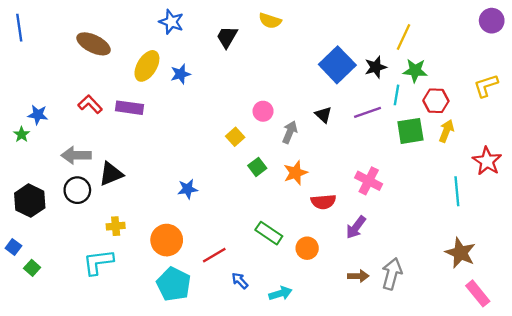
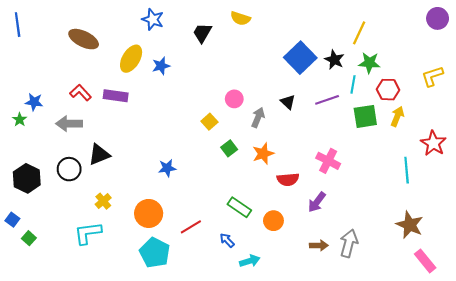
black star: (376, 67) -> (334, 60), turned -30
gray arrow: (76, 155) -> (69, 124), moved
yellow cross: (116, 226) -> (103, 201), turned -35
blue arrow: (240, 281) -> (227, 240), moved

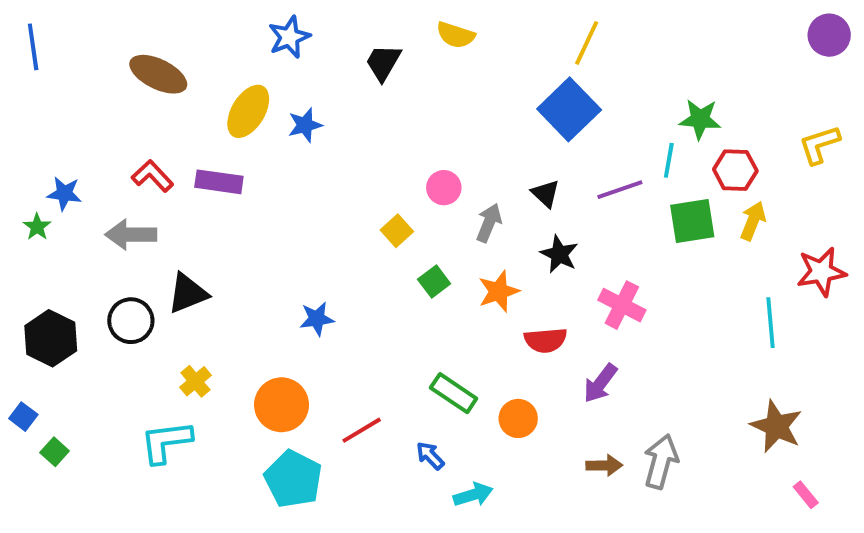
blue star: (153, 19) -> (289, 37), turned 30
yellow line: (359, 33) -> (587, 43), moved
black star: (334, 60) -> (559, 254), moved
red star: (433, 143) -> (821, 272), turned 30
pink rectangle: (425, 261) -> (806, 495), size x0.6

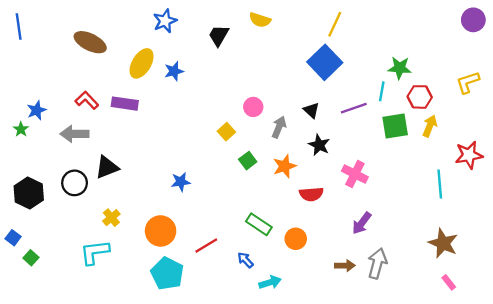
blue star: (64, 194) -> (37, 110), turned -30
purple arrow: (600, 383) -> (362, 223), moved
pink rectangle: (806, 495) -> (449, 282), moved

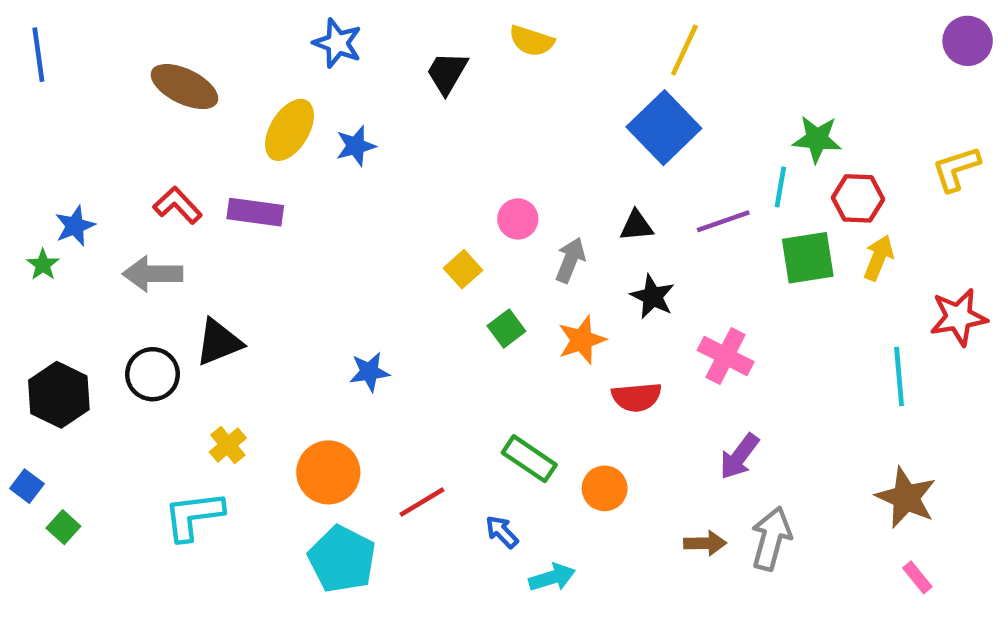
blue star: (165, 21) -> (337, 43), turned -30
black triangle: (311, 110) -> (637, 226), turned -48

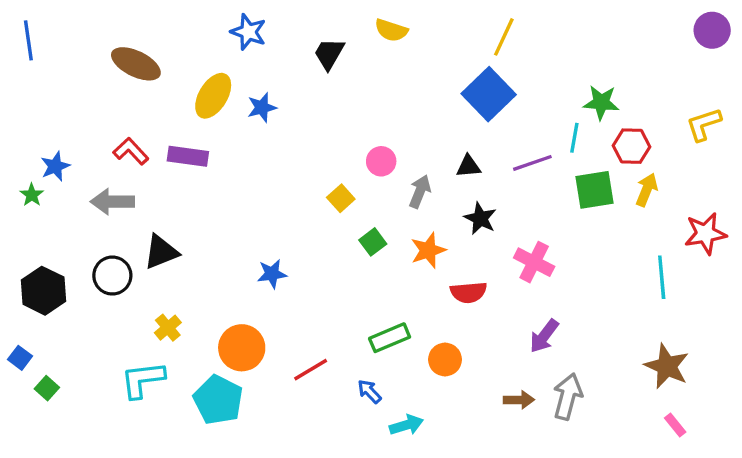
green rectangle: (529, 459) -> (390, 338), turned -57
cyan pentagon: (342, 559) -> (218, 400), moved

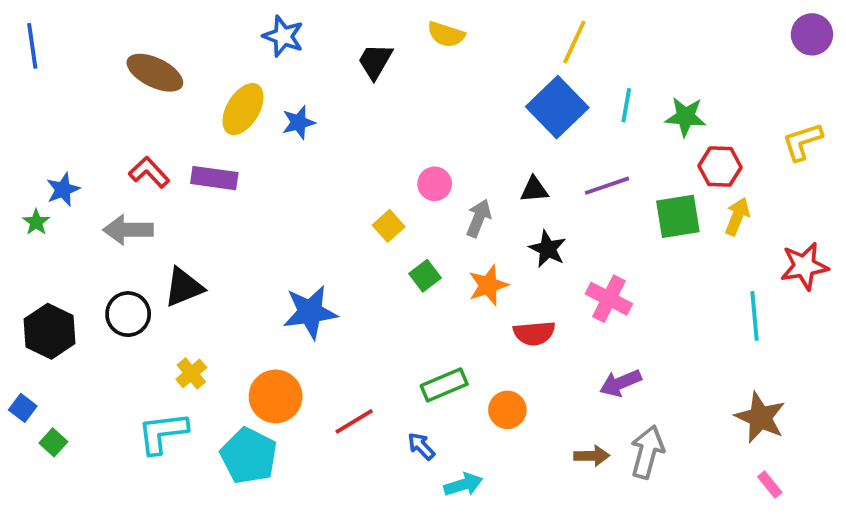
cyan line: (574, 138) -> (626, 105), moved
blue star: (272, 274) -> (310, 312), size x1.6
purple arrow: (544, 336) -> (620, 383), turned 30

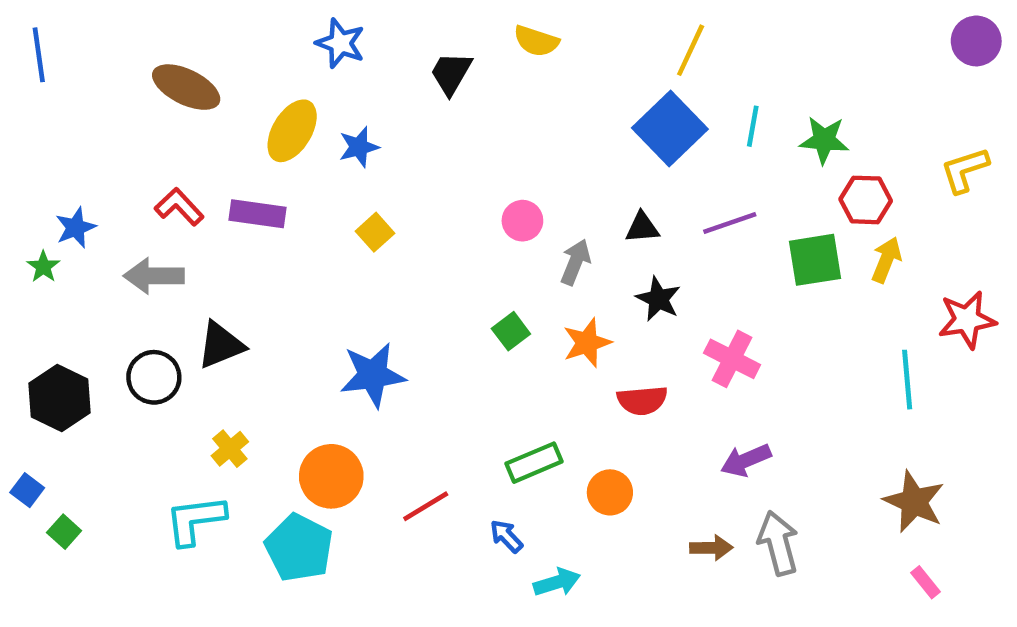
yellow square: (389, 226) -> (375, 232), moved
gray arrow: (647, 452) -> (778, 543), turned -30

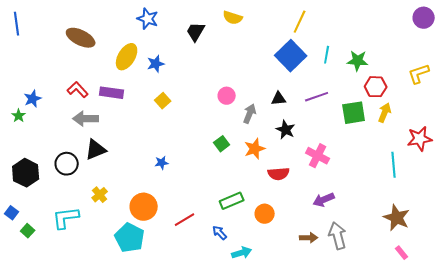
gray arrow: (154, 276) -> (86, 119), moved
blue star: (373, 375) -> (162, 163), size x0.5
cyan L-shape: (195, 520) -> (66, 218), moved

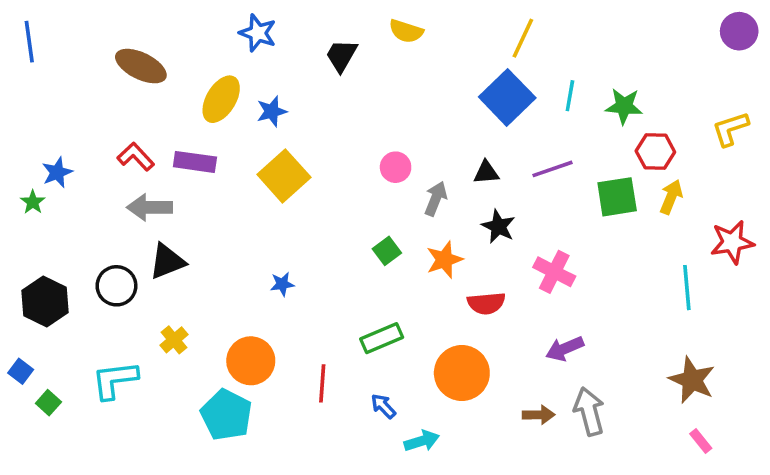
yellow square: (163, 101) -> (284, 176), size x1.8
green rectangle: (232, 201) -> (382, 338), moved
orange circle: (265, 214) -> (462, 373), size x1.6
red line: (185, 220) -> (322, 383), turned -55

